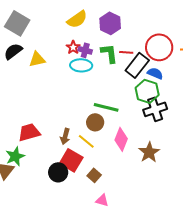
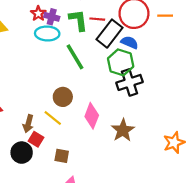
green line: (106, 107) -> (75, 57), moved, turned 45
brown arrow: (65, 136) -> (28, 124), moved
red square: (71, 160) -> (36, 139), size x0.6
brown square: (94, 175) -> (62, 156), turned -32

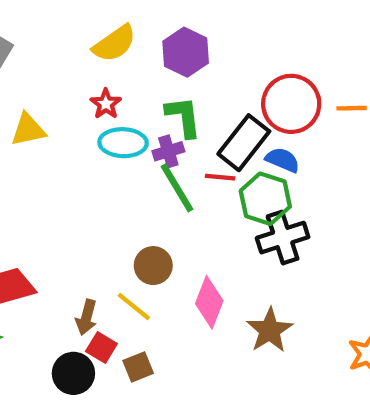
purple cross: (52, 17) -> (168, 151), moved, turned -32
red line: (97, 19) -> (220, 177), moved
brown square: (62, 156) -> (138, 367), moved, turned -32

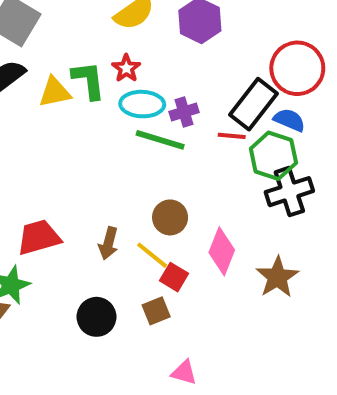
green L-shape: (183, 117) -> (89, 80), moved
green line: (177, 188) -> (160, 140), moved, turned -42
brown arrow: (86, 317) -> (108, 243), moved
red square: (101, 347) -> (174, 277), moved

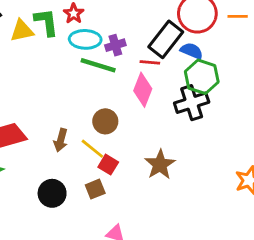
green hexagon: (273, 156) -> (202, 77), moved
pink diamond: (222, 251) -> (143, 90), moved
brown star: (277, 277) -> (160, 165), moved

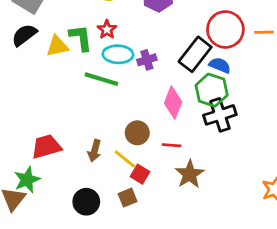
red line: (150, 62) -> (172, 145), moved
green line: (98, 65) -> (101, 79), moved
green hexagon: (202, 77) -> (212, 90), moved

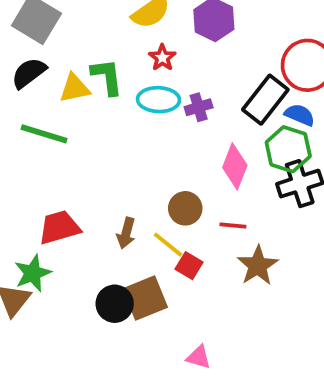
red star: (107, 30) -> (162, 58), moved
green line: (101, 79) -> (44, 134), moved
brown square: (128, 198) -> (145, 298), moved, size x1.6

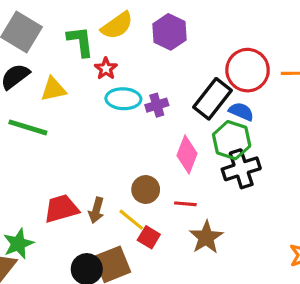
red star: (162, 58) -> (106, 69), moved
green L-shape: (107, 77) -> (80, 41), moved
red trapezoid: (59, 227) -> (61, 209), moved

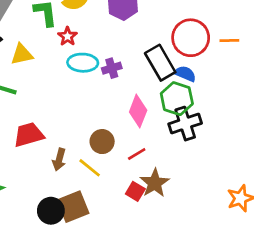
black rectangle: (213, 99) -> (160, 63), turned -68
red line: (185, 204) -> (137, 154), turned -36
red trapezoid: (61, 209) -> (29, 135), moved
red square: (149, 237) -> (135, 191), moved

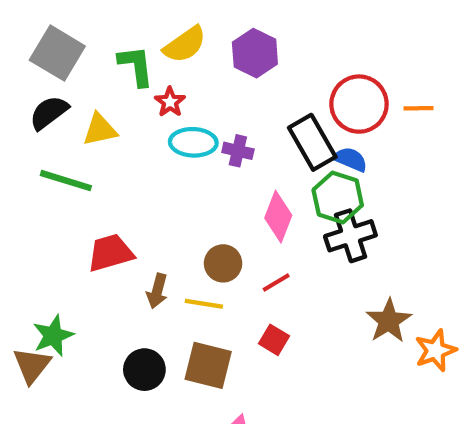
purple cross: (112, 68) -> (238, 151), turned 30
yellow line: (90, 168) -> (204, 304), turned -30
brown star: (155, 183) -> (389, 321), moved
brown square: (73, 207) -> (208, 365), moved, turned 36

